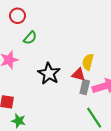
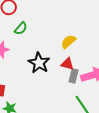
yellow semicircle: (88, 62) -> (68, 42), moved, turned 35

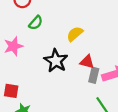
yellow semicircle: (68, 42) -> (75, 34), moved

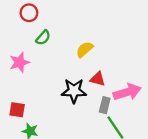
black star: (56, 61) -> (74, 91), moved, turned -30
gray rectangle: (94, 75) -> (105, 105), moved

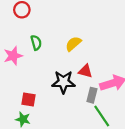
green semicircle: (43, 38) -> (36, 43), moved, turned -56
red square: (17, 110) -> (28, 100), moved

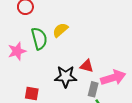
green semicircle: (36, 43) -> (39, 38), size x1.5
yellow semicircle: (73, 44) -> (60, 30), moved

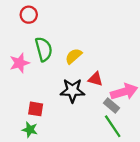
yellow semicircle: (60, 30) -> (74, 56), moved
gray rectangle: (93, 89) -> (111, 105), moved, turned -64

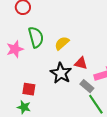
black star: (72, 91) -> (61, 73), turned 30
gray rectangle: (111, 105) -> (87, 86), moved

